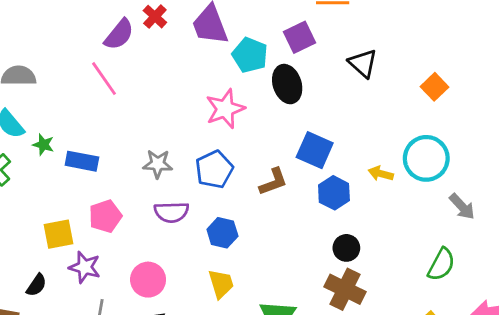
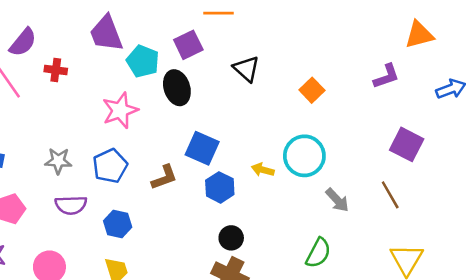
red cross: (155, 17) -> (56, 70), moved, turned -35

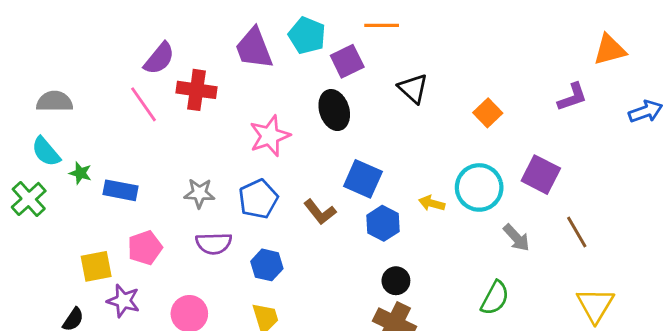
cyan pentagon: (143, 61) -> (307, 35), moved
red cross: (56, 70) -> (197, 90), size x1.5
purple square: (407, 144) -> (541, 175), moved
brown L-shape: (164, 177) -> (320, 212), turned 72

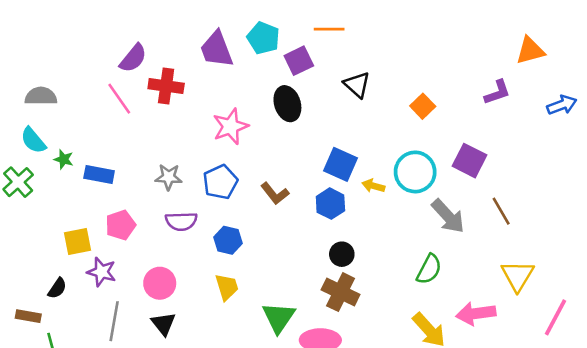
blue square: (363, 179) -> (341, 164), moved
gray arrow: (516, 238) -> (448, 216), size x1.4

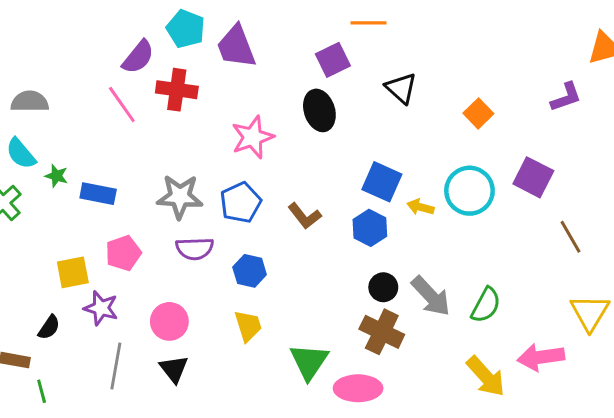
cyan pentagon: (263, 38) -> (186, 29), moved
gray star: (169, 177) -> (180, 197), size x1.4
gray arrow: (448, 216) -> (431, 296), moved

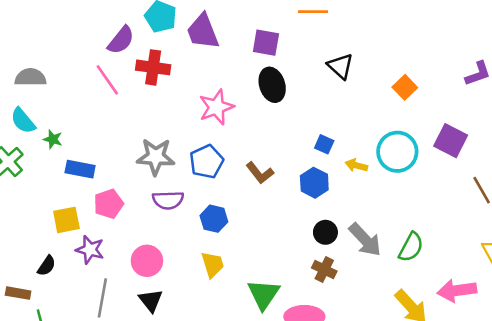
purple square: (333, 60) -> (266, 43), moved, turned 36
blue square: (382, 182) -> (324, 144), size x0.6
blue rectangle: (98, 194) -> (80, 169), moved
brown cross: (382, 332) -> (324, 269), size x0.7

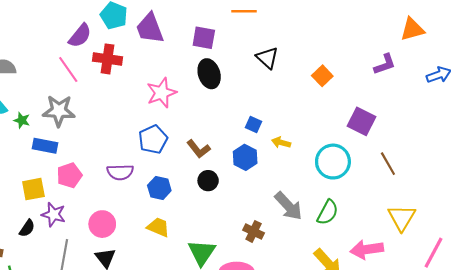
cyan circle: (397, 152) -> (333, 162), moved
gray star: (156, 157) -> (59, 111), moved
black circle: (325, 232) -> (208, 181), moved
yellow trapezoid: (213, 265) -> (158, 227), turned -50
black semicircle: (47, 266) -> (27, 228), moved

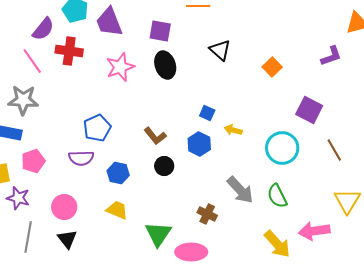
pink star: (161, 93) -> (120, 67), moved
blue pentagon: (153, 139) -> (97, 128), moved
green semicircle: (328, 212) -> (277, 196), turned 125

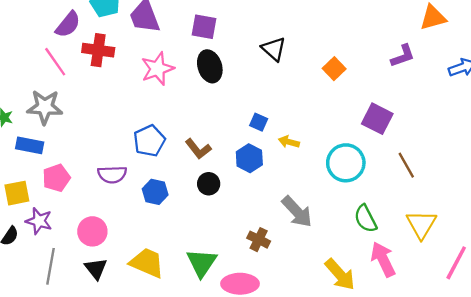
blue pentagon: (97, 128) -> (149, 141), moved
green semicircle: (277, 196) -> (366, 219), moved
yellow trapezoid: (117, 210) -> (147, 263), moved, size x1.4
pink arrow: (314, 231) -> (383, 259), turned 72

